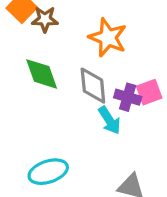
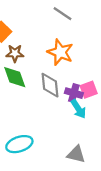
brown star: (45, 19) -> (15, 53), moved
cyan arrow: (109, 120) -> (78, 109), moved

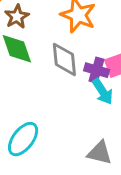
brown star: (15, 53) -> (17, 17), turned -30
cyan ellipse: (19, 144) -> (23, 139), turned -35

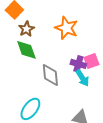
gray diamond: (64, 59) -> (50, 75), moved

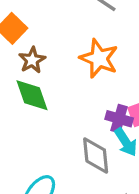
gray diamond: (50, 75) -> (96, 155), moved

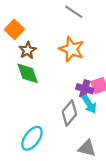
gray diamond: (96, 155) -> (69, 113), turned 45

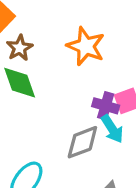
gray diamond: (69, 113) -> (82, 142), turned 30

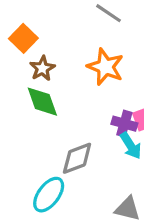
gray diamond: (82, 142) -> (77, 158), moved

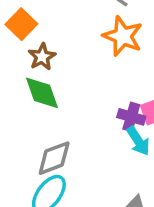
orange star: (105, 67) -> (123, 36), moved
gray diamond: (77, 158) -> (54, 158), moved

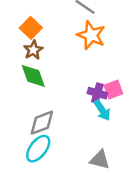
orange square: (21, 24) -> (31, 28), moved

